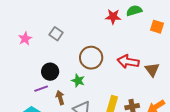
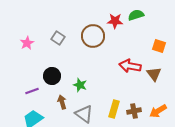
orange square: (157, 27) -> (159, 46), moved
brown circle: (91, 58) -> (93, 36), moved
purple line: (41, 89) -> (32, 91), moved

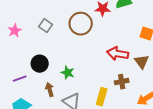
brown cross: (134, 111) -> (122, 82), moved

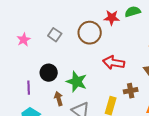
red arrow: (118, 54) -> (114, 63), moved
green star: (68, 73) -> (77, 82), size x1.5
purple line: (20, 79) -> (29, 88), turned -72

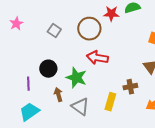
pink star: (24, 40) -> (16, 24), moved
red arrow: (114, 63) -> (97, 58), moved

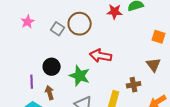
pink star: (16, 24) -> (28, 22), moved
brown circle: (89, 29) -> (80, 24), moved
brown arrow: (58, 95) -> (50, 93), moved

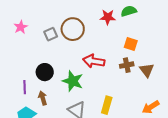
gray square: (58, 29) -> (51, 34), turned 32
orange square: (159, 37) -> (131, 44), moved
brown cross: (134, 85) -> (127, 65), moved

